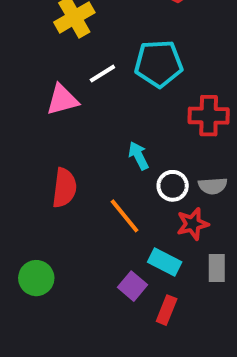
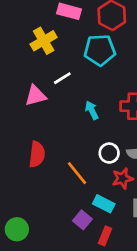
cyan pentagon: (159, 64) -> (100, 50), moved
cyan arrow: (139, 156) -> (92, 110), moved
green circle: (36, 278) -> (17, 229), moved

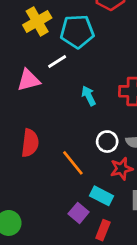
cyan pentagon: (100, 50) -> (77, 31), moved

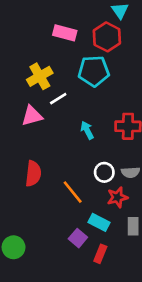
yellow cross: (37, 21) -> (40, 76), moved
cyan pentagon: (77, 31) -> (94, 71), moved

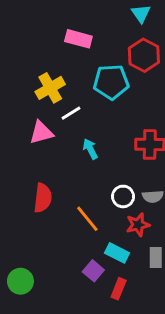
red hexagon: (107, 37) -> (144, 55), moved
cyan arrow: (87, 130) -> (90, 149), moved

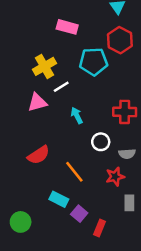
white circle: (123, 196) -> (101, 142), moved
red semicircle: (43, 198) -> (38, 155), turned 50
cyan rectangle: (117, 253) -> (59, 199), moved

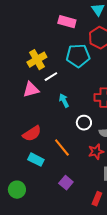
pink rectangle: (67, 27) -> (67, 22), moved
cyan rectangle: (59, 199) -> (36, 160), moved
red rectangle: (100, 228) -> (97, 199), moved

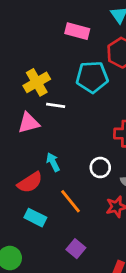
white line: (51, 77) -> (56, 105), turned 40
cyan arrow: (64, 101) -> (53, 162), moved

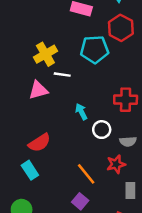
cyan arrow: (53, 162) -> (81, 112), moved
orange line: (70, 201) -> (86, 174), moved
cyan rectangle: (35, 218) -> (30, 170), moved, turned 30

